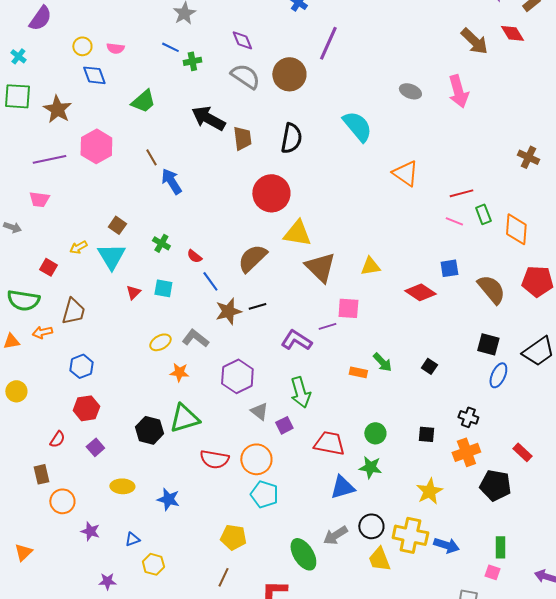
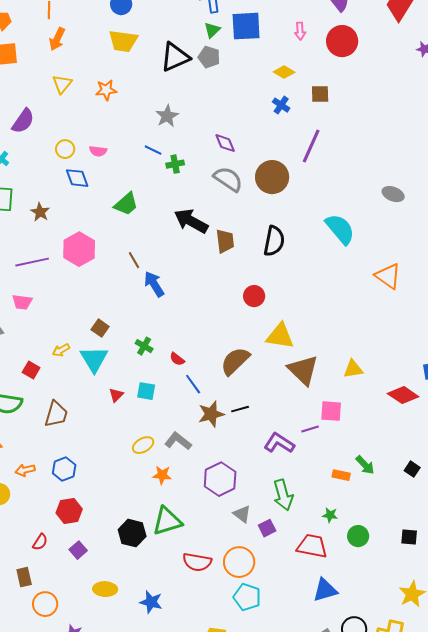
brown star: (57, 109) -> (40, 212), size x0.7
red circle: (271, 193) -> (254, 296), size x0.6
orange arrow: (42, 332) -> (25, 470), moved
green star: (370, 467) -> (330, 515), moved, size x0.7

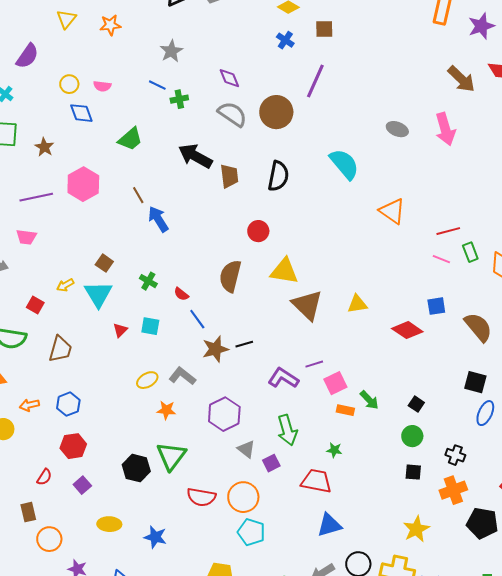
brown semicircle: (235, 361) -> (230, 276), moved, turned -32
pink square: (331, 411) -> (335, 383), moved, turned -30
green triangle: (167, 521) -> (171, 456), turned -36
green circle: (358, 536) -> (412, 436), moved

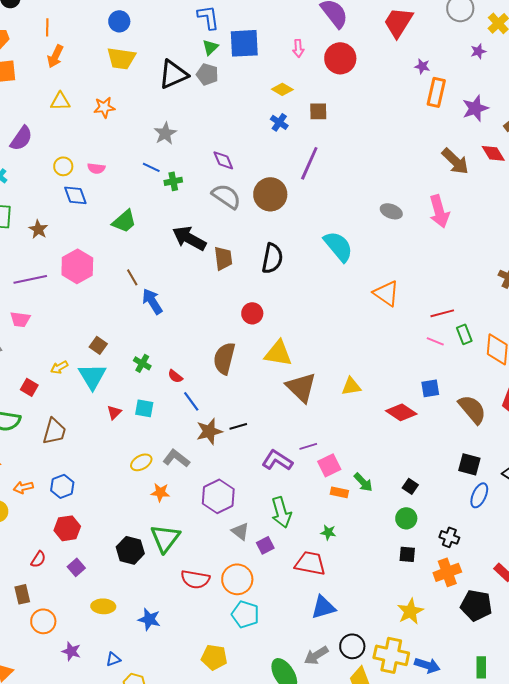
yellow triangle: (66, 19) -> (60, 101), turned 50

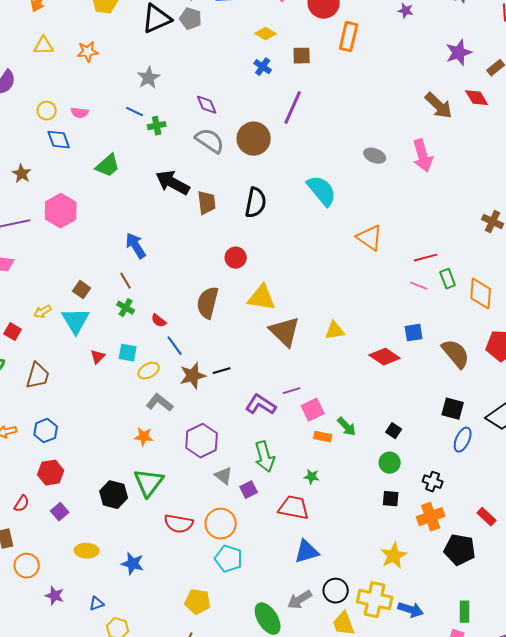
orange rectangle: (436, 92) -> (349, 37), moved
brown line: (132, 277) -> (126, 281), moved
yellow ellipse: (141, 462) -> (149, 371), moved

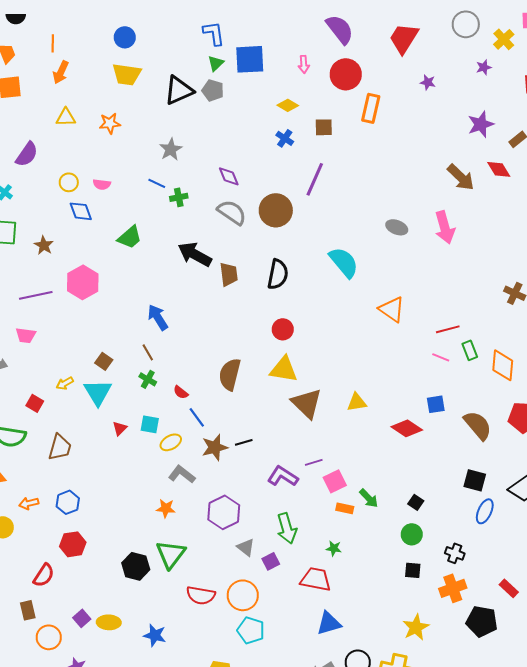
red circle: (236, 258) -> (283, 329), moved
red semicircle: (22, 504) -> (44, 575), size x1.4
purple square: (60, 512) -> (82, 618), moved

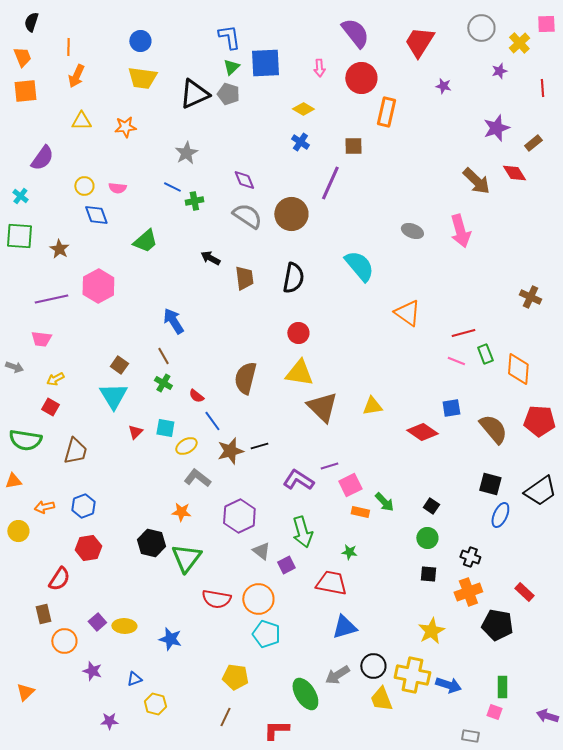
black semicircle: (16, 18) -> (31, 22), turned 108
brown square: (324, 127) -> (353, 146), moved
black arrow: (195, 254) -> (210, 258), size x0.6
yellow arrow: (65, 383) -> (55, 379), moved
black hexagon: (136, 566) -> (151, 543), moved

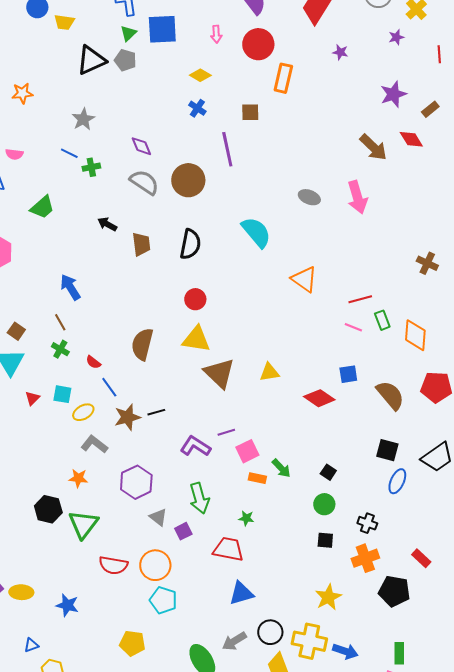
yellow trapezoid: (142, 78) -> (64, 22), moved, size x0.7
purple line: (330, 183) -> (227, 149), turned -36

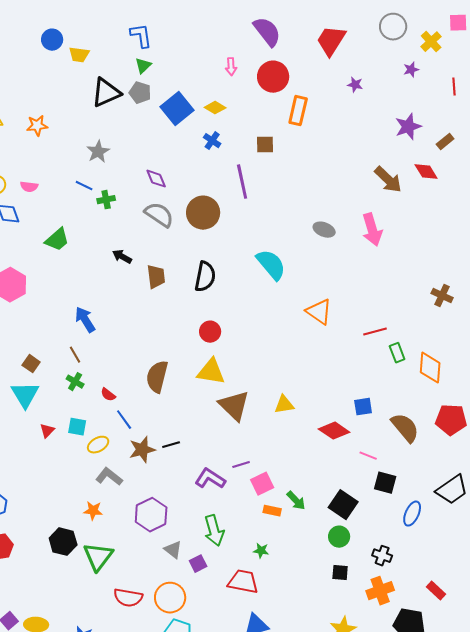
blue square: (162, 29) -> (177, 109), moved, turned -36
pink line: (353, 327) -> (368, 456), moved
black square: (387, 450) -> (385, 483), moved
black square: (328, 472) -> (343, 505), size x1.8

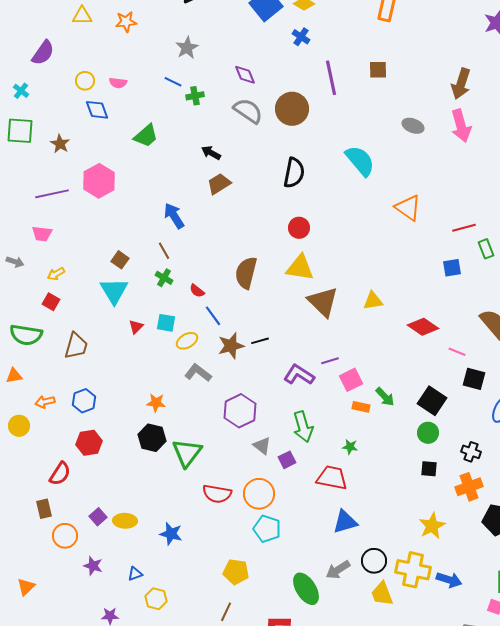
brown square: (265, 145) -> (378, 70), moved
brown arrow: (388, 180) -> (461, 84), moved, turned 64
brown trapezoid: (156, 277) -> (219, 184), moved, turned -115
blue square: (363, 407) -> (452, 268), moved
orange star: (93, 511) -> (156, 403), moved

